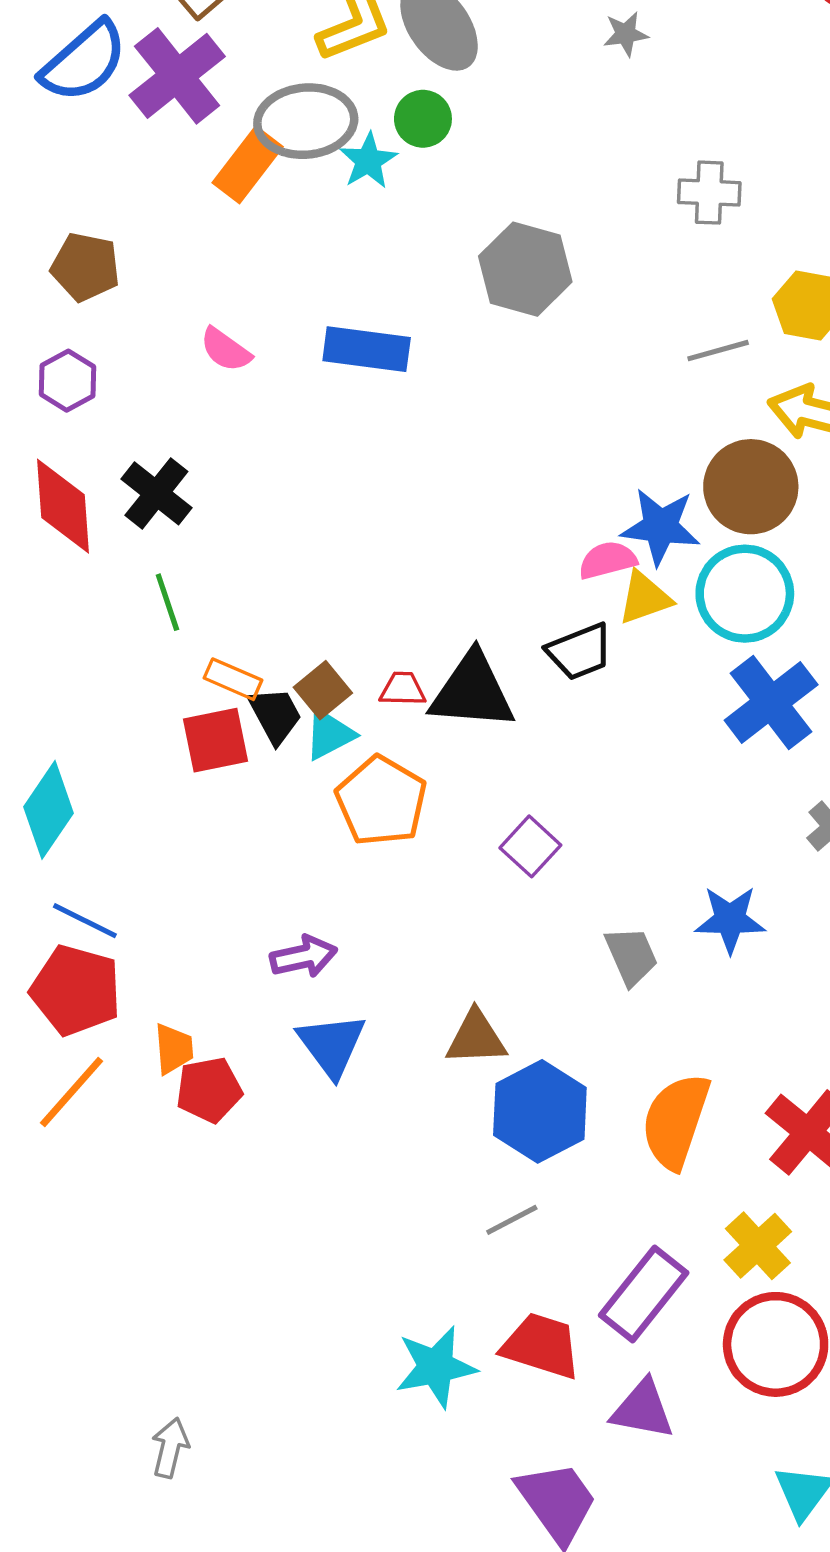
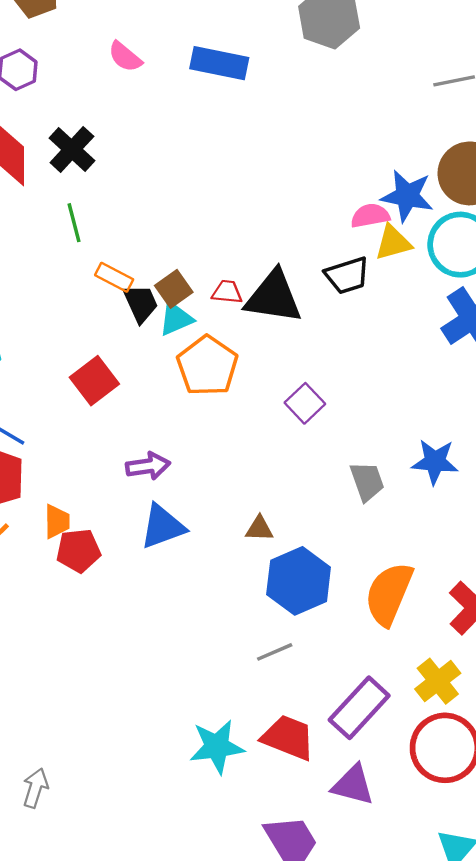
red square: (215, 740) -> (94, 381), moved, turned -30
brown triangle: (476, 1038) -> (259, 529), size x0.7
blue triangle: (332, 1045) -> (163, 527), turned 42

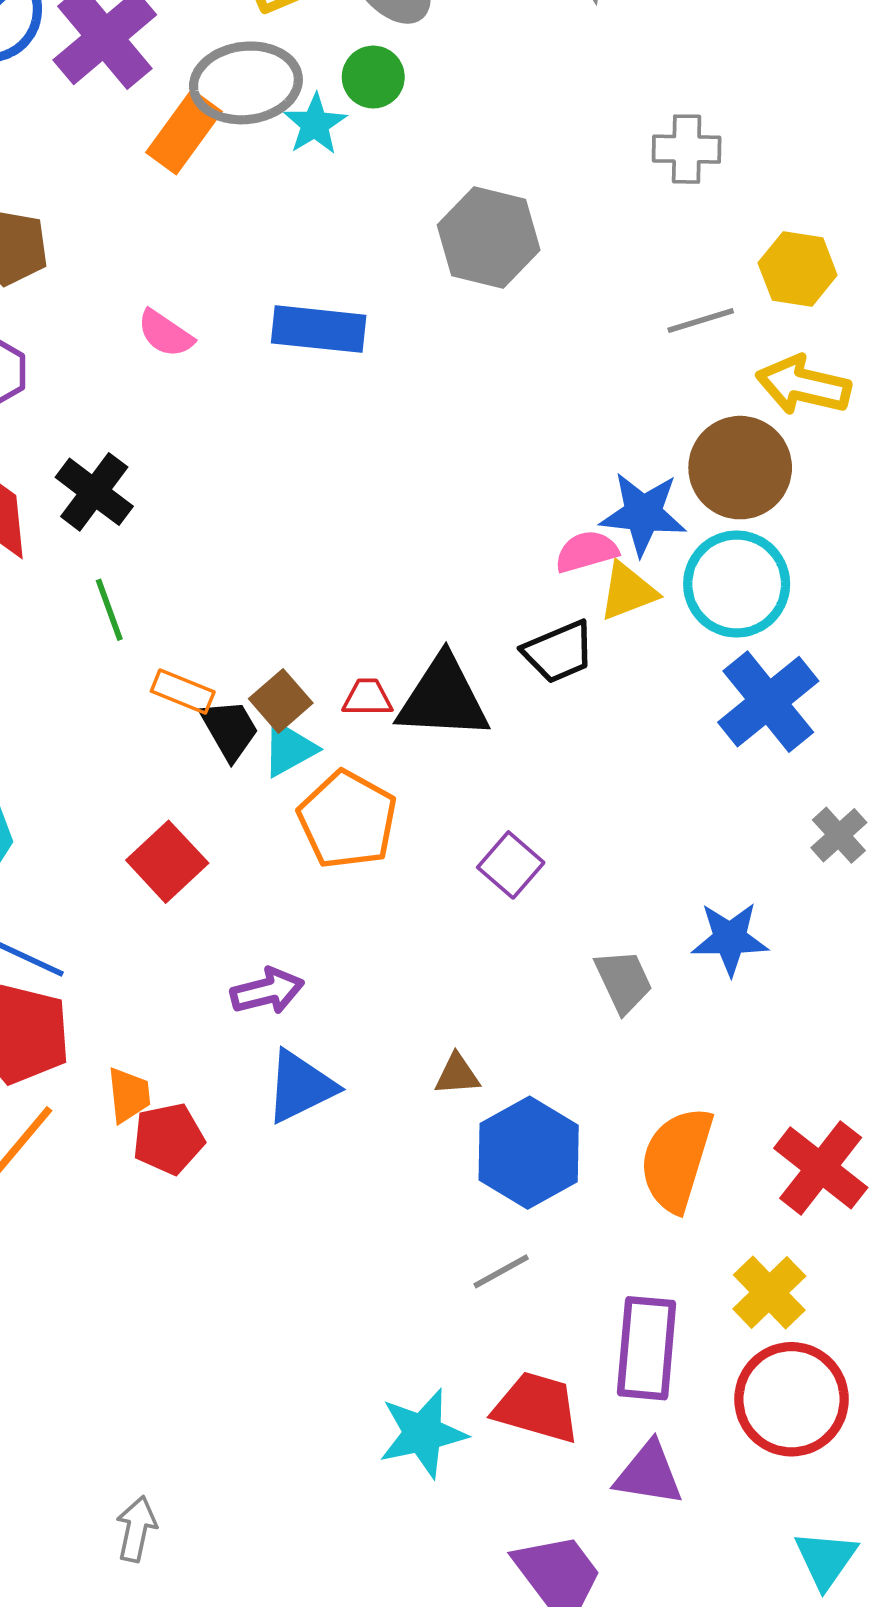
purple rectangle: (359, 708) -> (647, 1348), turned -32

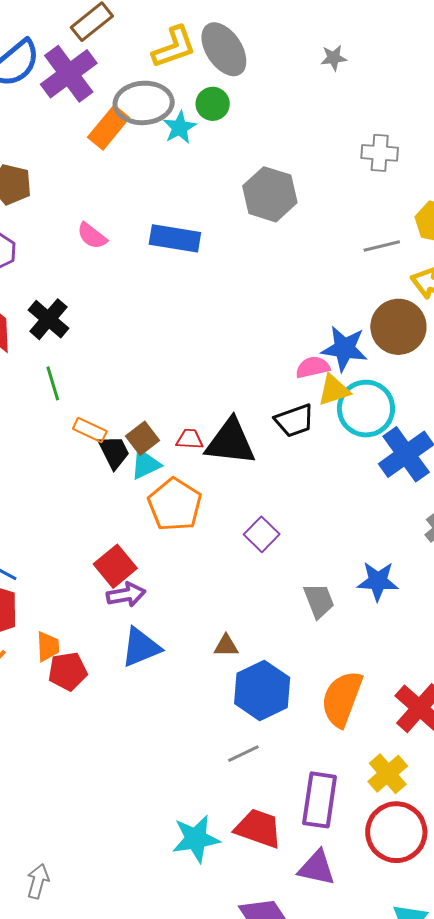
cyan circle: (737, 584) -> (366, 409), moved
red square: (167, 862) -> (115, 566), moved

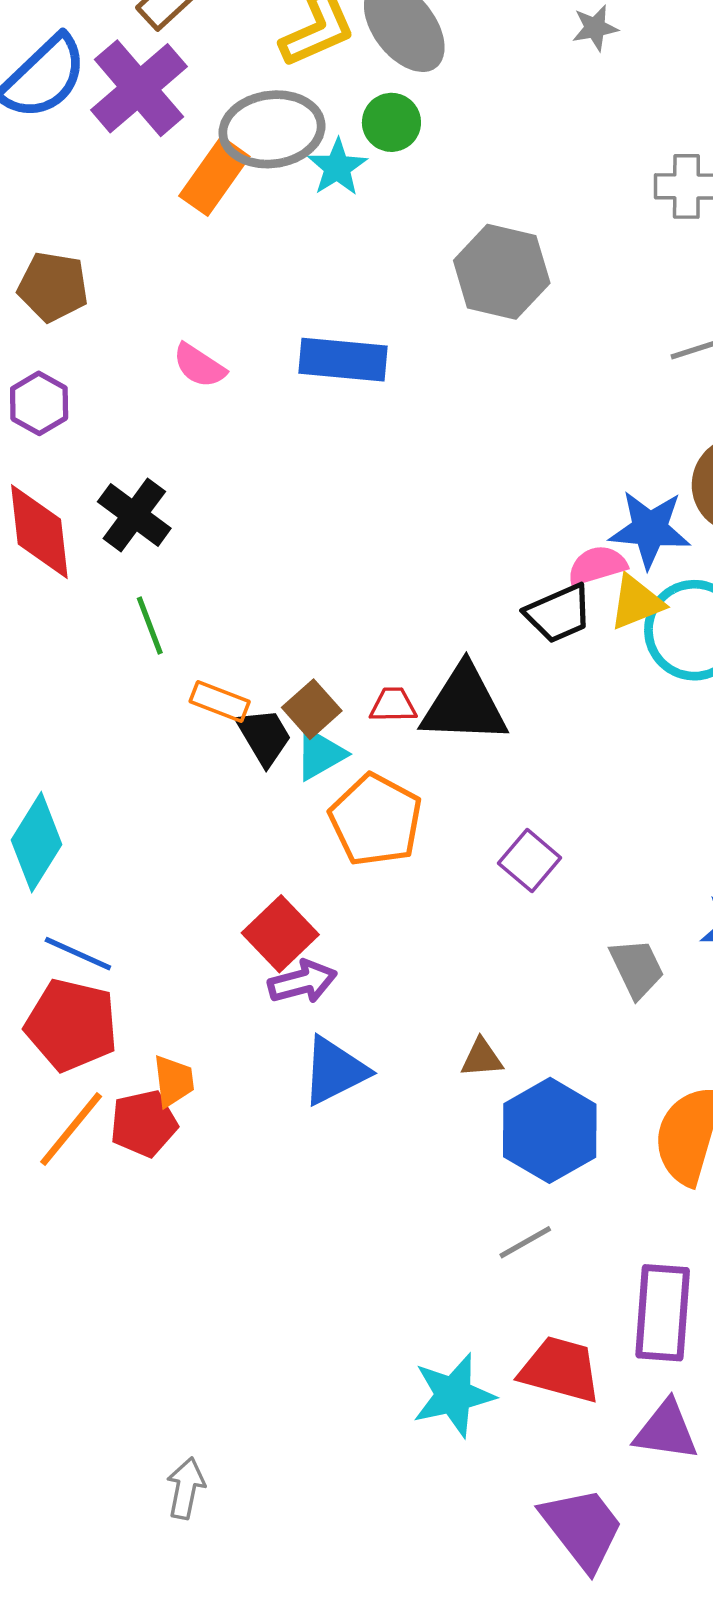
black trapezoid: (294, 421) -> (559, 613), moved
red pentagon: (68, 671) -> (144, 1123), moved

